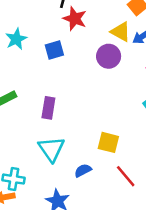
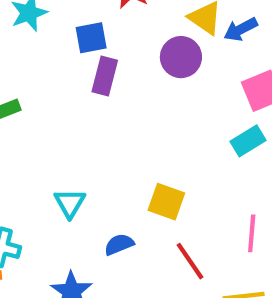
purple rectangle: (48, 108) -> (105, 76), moved
cyan triangle: (51, 149) -> (70, 203), size x0.7

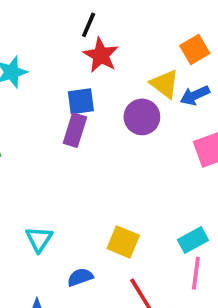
blue square: (91, 38) -> (81, 101), moved
cyan rectangle: (248, 141) -> (193, 240), moved

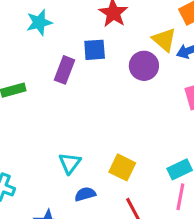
purple rectangle: (75, 130) -> (64, 70), moved
cyan triangle: (39, 239) -> (70, 163), moved

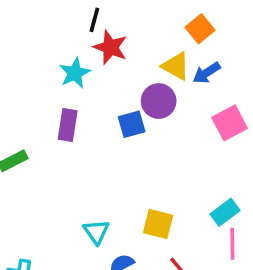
cyan star: (39, 22) -> (75, 73), moved
blue square: (95, 50) -> (132, 124), moved

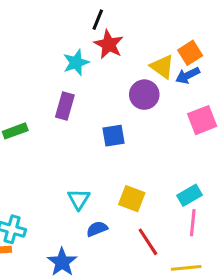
orange square: (200, 29) -> (190, 53), moved
blue square: (132, 124) -> (114, 136), moved

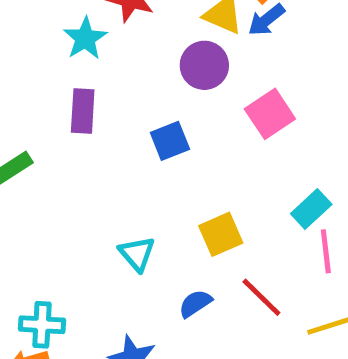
pink square: (202, 120) -> (270, 114), moved
yellow square: (132, 199) -> (221, 234), turned -32
blue semicircle: (97, 229) -> (195, 303), moved

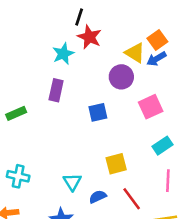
cyan rectangle: (311, 209) -> (162, 146), moved
cyan triangle: (137, 254) -> (72, 182), moved
cyan cross: (42, 325) -> (18, 176), moved

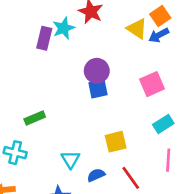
purple circle: (121, 77) -> (97, 71), moved
purple rectangle: (56, 90) -> (44, 38), moved
green rectangle: (16, 113) -> (35, 118), moved

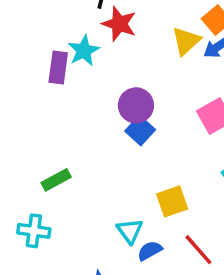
yellow triangle: (137, 29) -> (186, 41), turned 50
blue square: (98, 89) -> (140, 130), turned -30
cyan triangle: (70, 159) -> (130, 231), moved

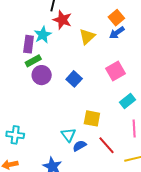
yellow triangle: (186, 41) -> (87, 37), moved
purple circle: (136, 105) -> (42, 75), moved
green rectangle: (56, 180) -> (33, 61), moved
yellow square: (172, 201) -> (92, 118), turned 30

